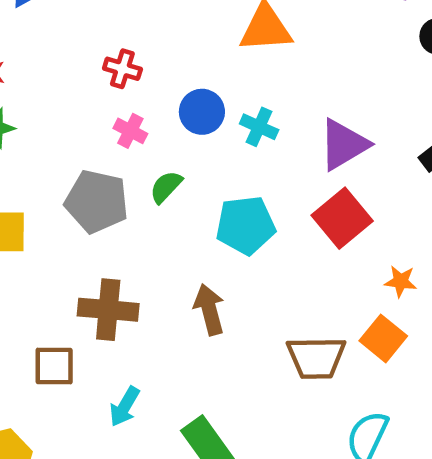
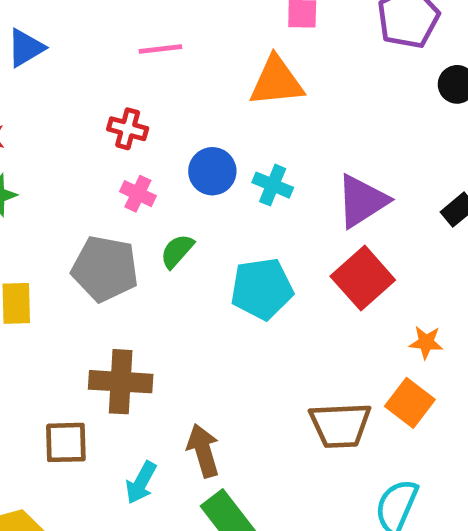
brown arrow: (209, 310) -> (203, 451), moved

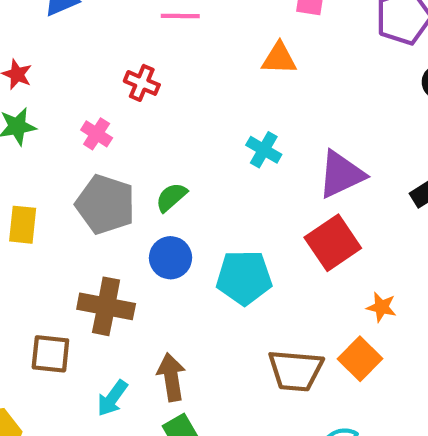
orange triangle: (276, 81) -> (279, 58), size x0.7
blue circle: (212, 171) -> (170, 258), moved
pink cross: (138, 194) -> (97, 134), moved
cyan pentagon: (262, 289) -> (244, 278), moved

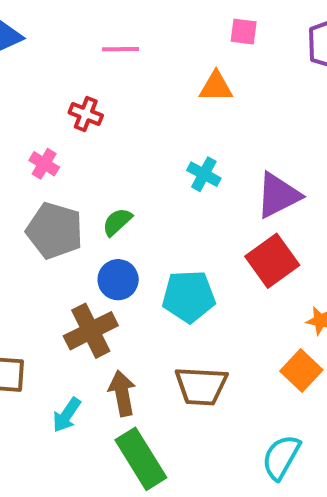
brown cross: (106, 306) -> (91, 331), moved, turned -36
brown trapezoid: (296, 371) -> (201, 386), moved

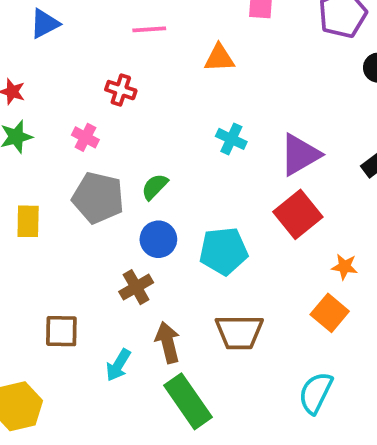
orange triangle: (216, 87) -> (219, 58), moved
brown cross: (91, 331) -> (136, 287), size x0.7

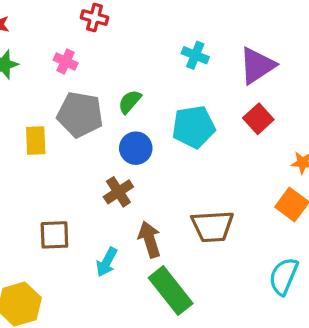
red square: (298, 214) -> (258, 119), size x0.7
yellow rectangle: (28, 221) -> (36, 140), moved
cyan pentagon: (223, 251) -> (194, 127), moved

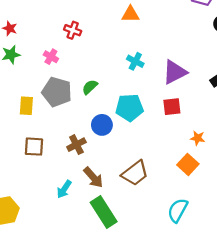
red square: (258, 119) -> (172, 107), turned 30
blue circle: (136, 148) -> (102, 125), moved
brown trapezoid: (212, 226) -> (135, 173), turned -40
brown square: (54, 235) -> (34, 147), moved
brown arrow: (149, 239) -> (93, 177), turned 150

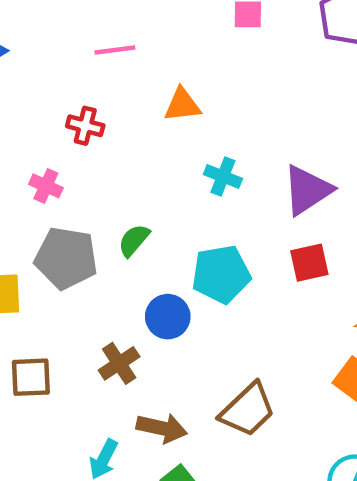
orange triangle: (130, 14) -> (182, 105), moved
brown arrow: (93, 177) -> (162, 428), turned -30

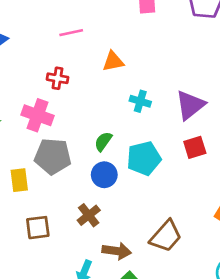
pink cross: (46, 186) -> (37, 115), size x1.6
green semicircle: (134, 240) -> (103, 141), moved
blue circle: (168, 317) -> (104, 175), moved

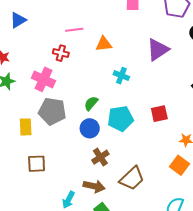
pink line: (71, 33) -> (74, 30), moved
purple triangle: (190, 105) -> (158, 50), moved
brown cross: (89, 215) -> (100, 157), moved

